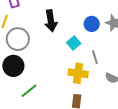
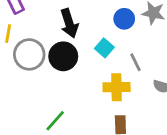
black circle: (13, 66) -> (63, 56), moved

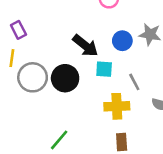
black arrow: (69, 23) -> (85, 46), moved, turned -32
cyan square: (104, 48) -> (104, 69), turned -36

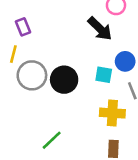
blue circle: (122, 41) -> (125, 61), moved
black arrow: (85, 46) -> (100, 29), moved

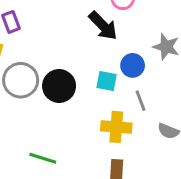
green line: (52, 140) -> (43, 158), turned 60

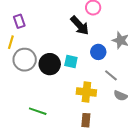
cyan square: (107, 81) -> (71, 61), moved
gray line: (141, 101) -> (111, 75), moved, turned -32

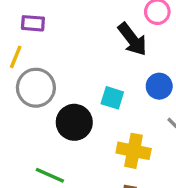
purple rectangle: (19, 21) -> (33, 23), turned -72
black circle: (50, 64) -> (74, 122), moved

